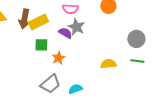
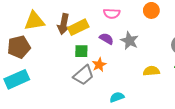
gray star: (76, 27) -> (129, 41), moved
gray trapezoid: (50, 84) -> (84, 75), moved

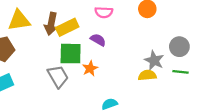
gray star: (129, 41) -> (154, 60), moved
green square: (81, 51) -> (71, 54), size x1.5
gray trapezoid: (84, 75) -> (58, 76), moved, turned -80

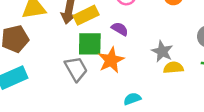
gray star: (154, 60) -> (162, 51), moved
orange star: (90, 68) -> (111, 60), size x1.5

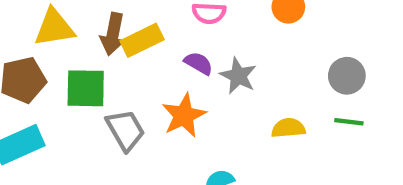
green square: (90, 44) -> (86, 88), moved
gray star: (162, 51) -> (238, 76), moved

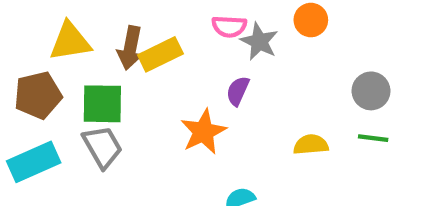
purple semicircle: (198, 63) -> (238, 91), moved, turned -96
gray star: (238, 76) -> (259, 41), moved
gray trapezoid: (125, 130) -> (102, 147), moved

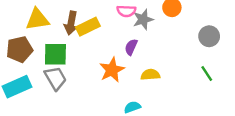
gray star: (259, 41) -> (143, 19), turned 30
gray circle: (371, 91) -> (209, 36), moved
green line: (373, 138) -> (207, 73), turned 49
yellow semicircle: (311, 145) -> (150, 75), moved

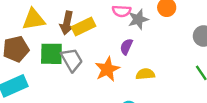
gray trapezoid: (55, 78) -> (72, 60), moved

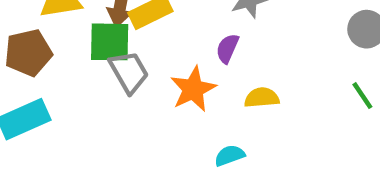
green square: (51, 54) -> (110, 42), moved

